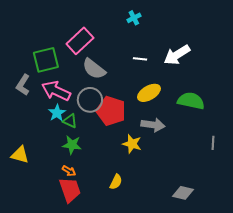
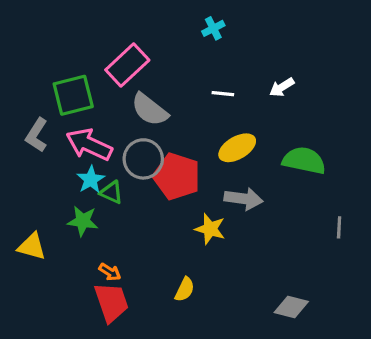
white arrow: (177, 55) -> (282, 87), size x0.6
green star: (72, 145) -> (83, 221), moved

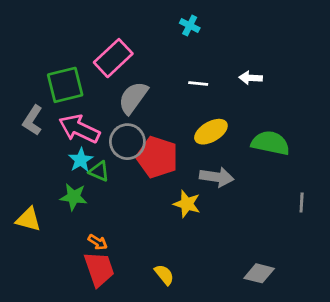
cyan cross: (213, 28) -> (190, 25), turned -36
white arrow: (282, 87) -> (251, 78), turned 35
gray semicircle: (150, 110) -> (133, 98), turned 88
yellow semicircle: (185, 289) -> (164, 275), moved, turned -65

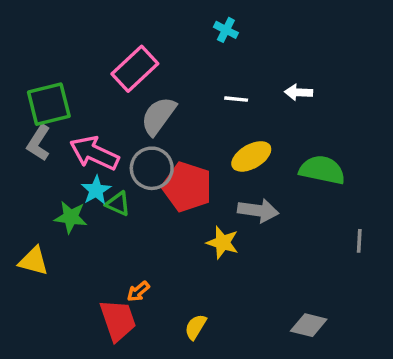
green square: (65, 85) -> (49, 104), moved
green star: (74, 197) -> (71, 217), moved
orange arrow: (98, 242) -> (138, 291), moved, turned 108
yellow semicircle: (164, 275) -> (196, 327), turned -110

